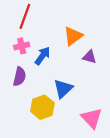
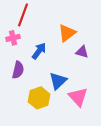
pink cross: (22, 46) -> (13, 38), moved
pink triangle: (92, 118) -> (78, 97), moved

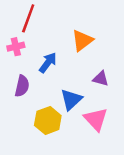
purple triangle: (82, 52) -> (101, 79), moved

